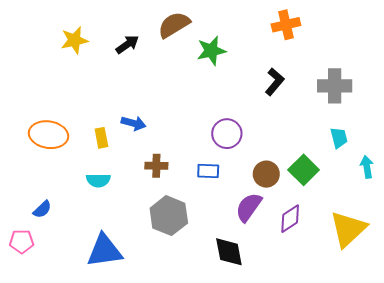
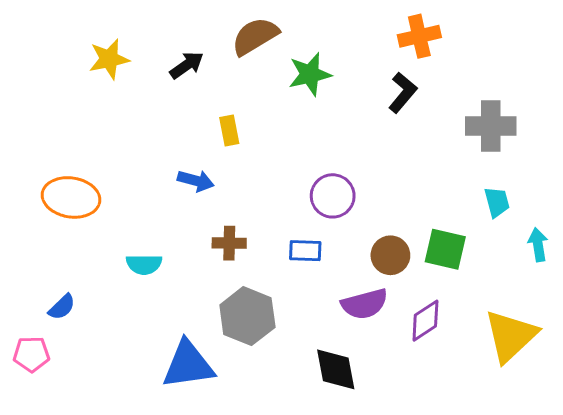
black L-shape: (275, 82) -> (403, 93), moved
yellow rectangle: (101, 138) -> (229, 131), moved
green square: (304, 170) -> (445, 249), turned -32
purple semicircle: (249, 207) -> (365, 304), turned -140
blue triangle: (105, 251) -> (188, 365), moved

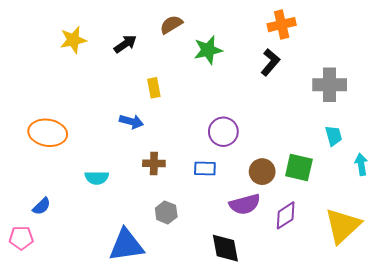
brown semicircle: (255, 36) -> (171, 25), size x0.7
gray hexagon: (247, 316) -> (166, 212), size x0.6

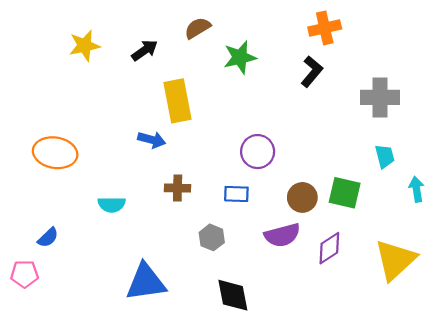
yellow rectangle: (154, 88) -> (178, 101), size x1.8
gray hexagon: (166, 212) -> (212, 237), moved
black diamond: (225, 248) -> (233, 295), moved

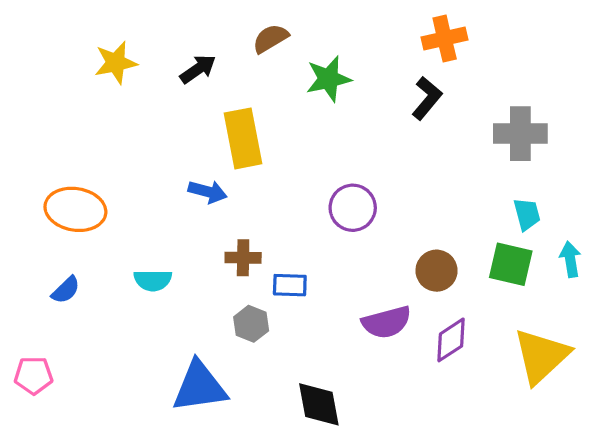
green square: (345, 193) -> (511, 264), moved
blue rectangle: (236, 194) -> (290, 285), moved
brown circle: (302, 197) -> (437, 271), moved
blue semicircle: (48, 237) -> (66, 290), moved
gray hexagon: (212, 237) -> (251, 324), moved

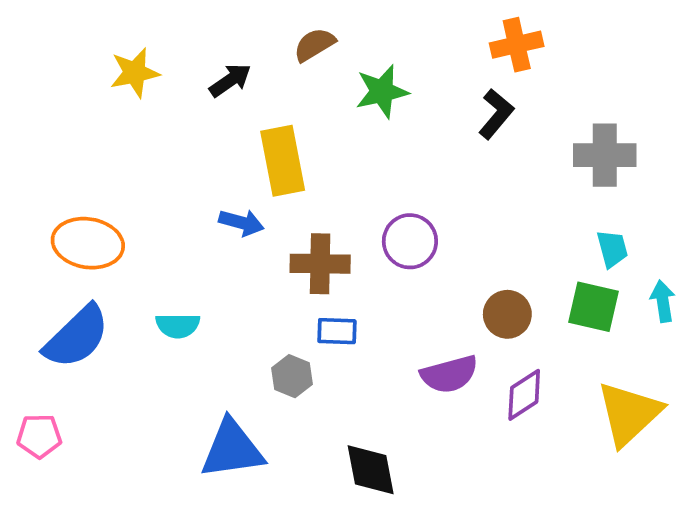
brown cross: (243, 258) -> (320, 264), moved, size x1.4
blue semicircle: (66, 290) -> (77, 337), size x2.0

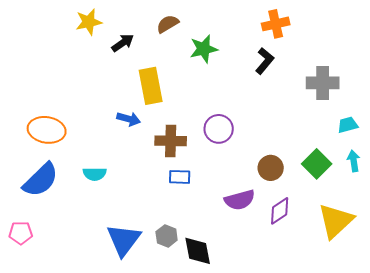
yellow star: (135, 73) -> (89, 22), moved
cyan trapezoid: (612, 249) -> (348, 125), moved, turned -90
green square: (593, 307) -> (317, 164), turned 32
gray hexagon: (292, 376) -> (167, 236), moved
blue triangle: (232, 449) -> (124, 240), turned -45

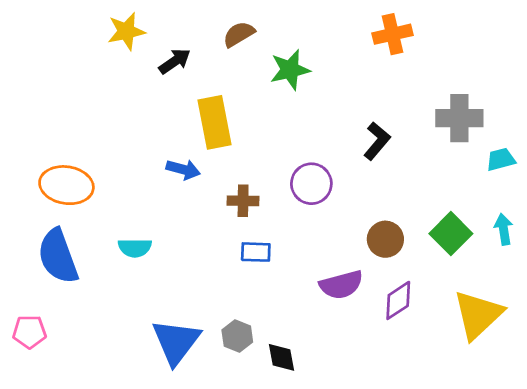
black L-shape: (265, 61) -> (377, 141), moved
cyan trapezoid: (348, 125) -> (501, 159), moved
brown cross: (171, 141) -> (243, 201), size x0.7
blue semicircle: (41, 180) -> (58, 256), turned 114
black diamond: (198, 251) -> (281, 357), size x0.7

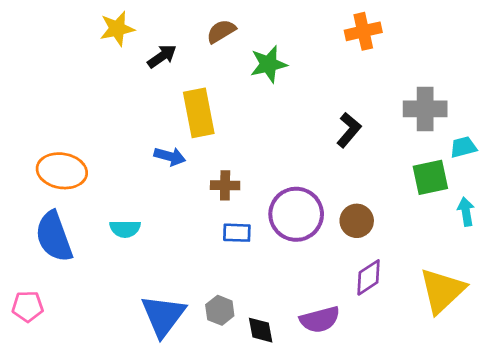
purple circle: (311, 184) -> (296, 214), moved, size x1.4
green square: (451, 234) -> (430, 177), moved, turned 33
purple semicircle: (341, 285) -> (320, 320), moved

